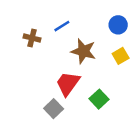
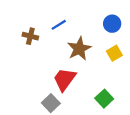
brown star: (83, 51) -> (79, 49), turned 30
green square: (99, 99) -> (104, 99), moved

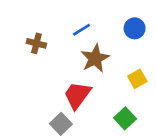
blue line: (59, 25) -> (81, 30), moved
yellow square: (114, 53) -> (137, 79), moved

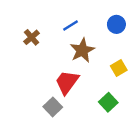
brown cross: (36, 43) -> (32, 37), turned 35

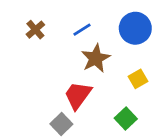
blue circle: (116, 24) -> (135, 28), size x1.5
brown cross: (32, 37) -> (35, 30), moved

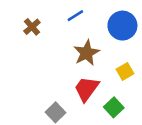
blue line: (82, 30) -> (75, 16), moved
red trapezoid: (78, 95) -> (86, 89), moved

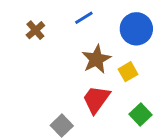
yellow square: (125, 71) -> (128, 72), moved
green square: (114, 107) -> (140, 114), moved

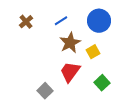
blue line: (84, 18) -> (61, 21), moved

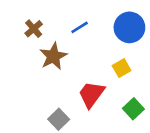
brown star: (70, 43) -> (53, 56), moved

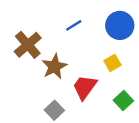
brown cross: (34, 29) -> (28, 45), moved, size x1.6
brown star: (53, 56) -> (54, 67), moved

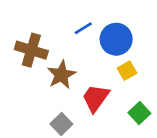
blue circle: (120, 25) -> (116, 39), moved
brown cross: (28, 45) -> (31, 50), turned -32

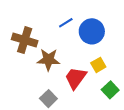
yellow square: (127, 71) -> (98, 65), moved
brown star: (61, 75) -> (48, 60), turned 30

